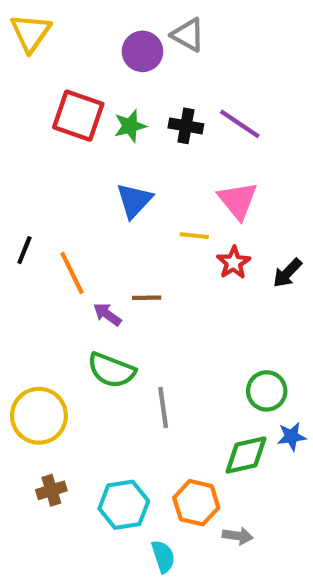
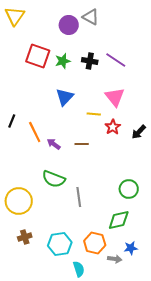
brown line: (147, 298) -> (82, 144), moved
purple arrow: (107, 314) -> (54, 144), moved
blue star: (292, 436) -> (131, 248), moved

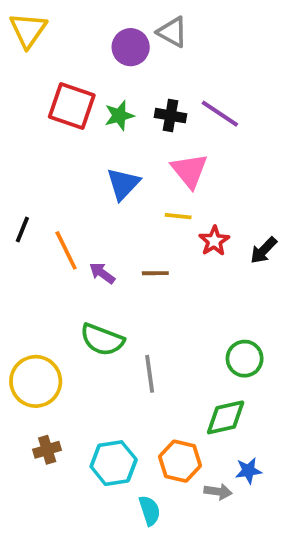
pink triangle: (115, 97) -> (189, 171), moved

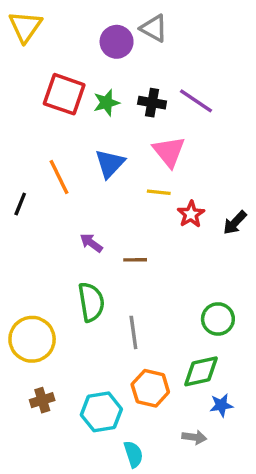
orange line: (66, 250) -> (59, 177), moved
brown line: (155, 273) -> (135, 260), moved
green semicircle: (102, 340) -> (91, 302), turned -120
orange hexagon: (180, 461) -> (150, 388), moved
blue star: (248, 471) -> (221, 405), moved

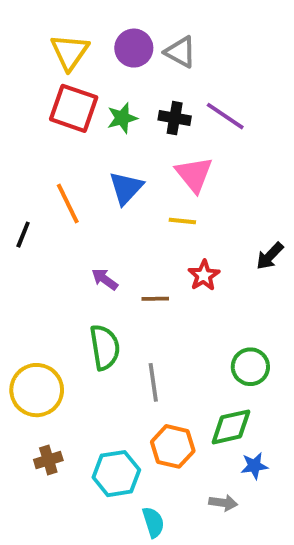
yellow triangle: (25, 27) -> (70, 52), moved
gray triangle: (154, 28) -> (180, 52), moved
red star: (191, 214) -> (204, 275), moved

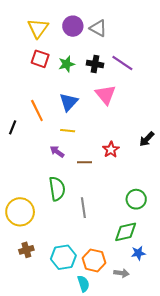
red square: (74, 108) -> (40, 59), size x0.7
yellow line: (182, 221) -> (68, 131), moved
orange hexagon: (173, 446) -> (94, 260), moved

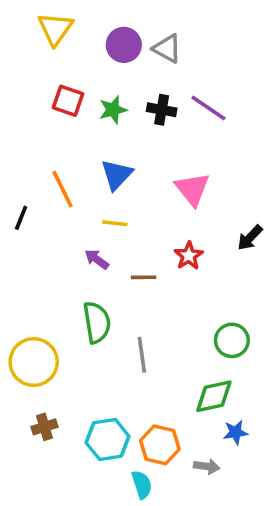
yellow triangle: (38, 28) -> (55, 29), moved
pink triangle: (106, 95) -> (192, 189), moved

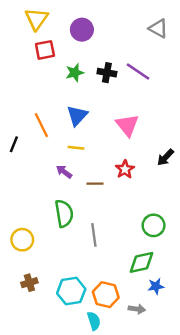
gray triangle: (167, 48) -> (158, 28), moved
red square: (68, 101) -> (45, 50), moved, turned -30
yellow circle: (34, 362) -> (22, 240), size x0.7

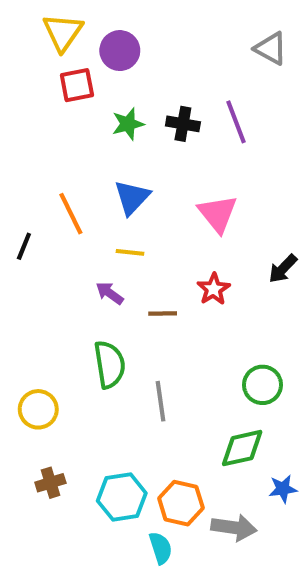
purple circle: (82, 30) -> (120, 51), moved
purple line: (138, 71) -> (236, 122), turned 35
blue star: (156, 286) -> (283, 489), moved
gray arrow: (137, 309) -> (234, 528), size x1.5

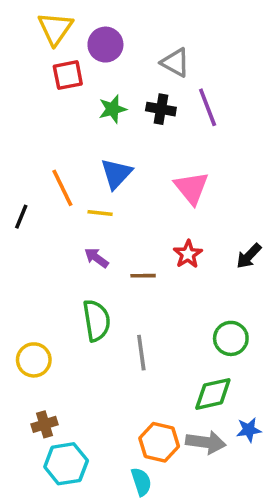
gray triangle: (271, 49) -> (175, 62), moved
yellow line: (130, 252) -> (100, 213), moved
black arrow: (283, 269) -> (249, 256), moved
cyan hexagon: (122, 497) -> (66, 464), moved
gray arrow: (234, 528) -> (206, 442), moved

